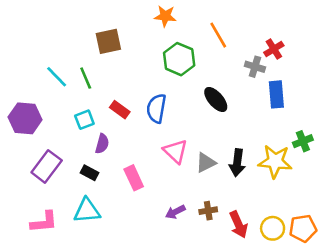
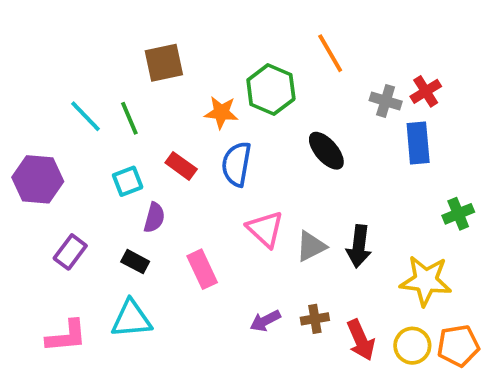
orange star: (165, 16) -> (221, 112), moved
red cross: (274, 49) -> (426, 91), moved
yellow star: (275, 161) -> (426, 281), moved
purple rectangle: (47, 166) -> (70, 252), size x0.7

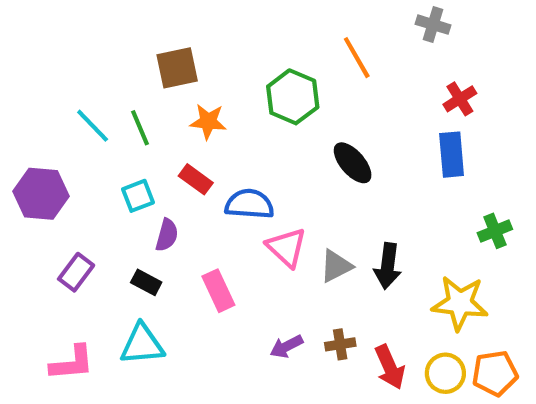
gray cross: (386, 101) -> (433, 25), moved
orange star: (221, 112) -> (208, 122), moved
blue semicircle: (236, 164) -> (249, 204), moved, turned 84

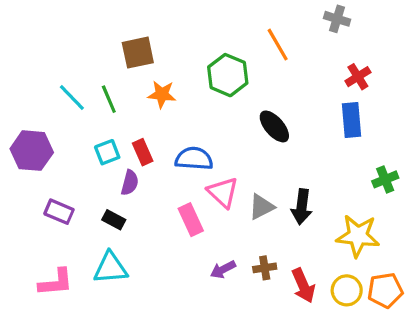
red rectangle: (196, 179) -> (143, 152), moved, turned 30
purple rectangle: (76, 272) -> (59, 212), turned 76
pink rectangle: (218, 291) -> (191, 220), moved

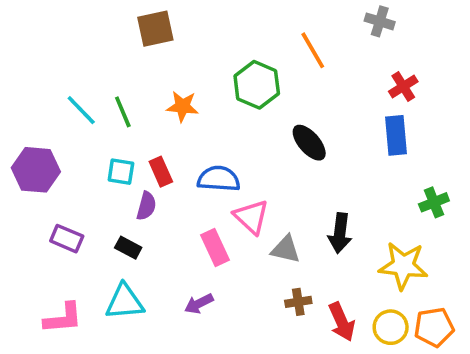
brown square: (138, 53) -> (155, 29), moved
cyan square: (107, 152) -> (121, 172), turned 30
gray triangle: (261, 207) -> (286, 249), moved, turned 40
purple arrow: (223, 269) -> (199, 304), moved

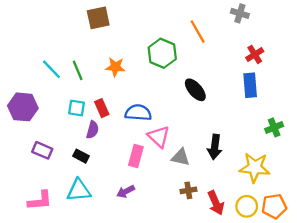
pink rectangle: (215, 248) -> (136, 156), turned 40

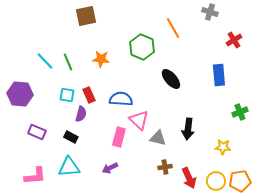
red cross: (255, 54) -> (234, 40), moved
yellow star: (255, 167) -> (223, 147), size x0.6

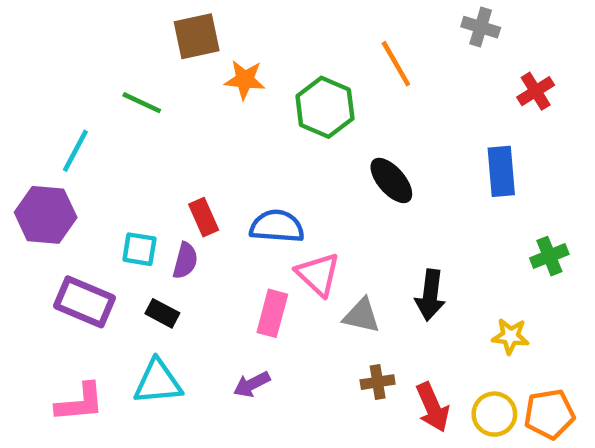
orange star: (101, 59) -> (245, 80), moved
cyan line: (45, 61) -> (75, 151), moved, turned 72
green line: (68, 62) -> (142, 103), moved, turned -42
cyan square: (67, 95) -> (139, 249), moved
purple rectangle: (37, 132) -> (84, 302), size x1.4

